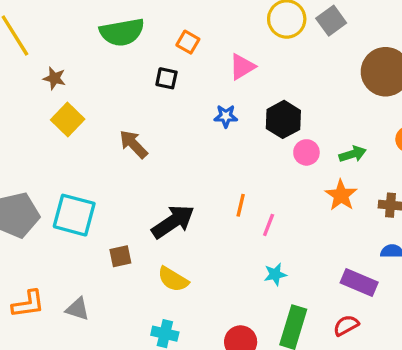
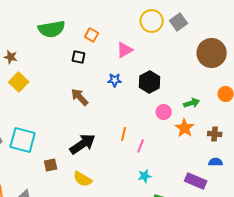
brown arrow: (134, 144) -> (80, 97), moved
pink circle: (306, 152) -> (164, 112), moved

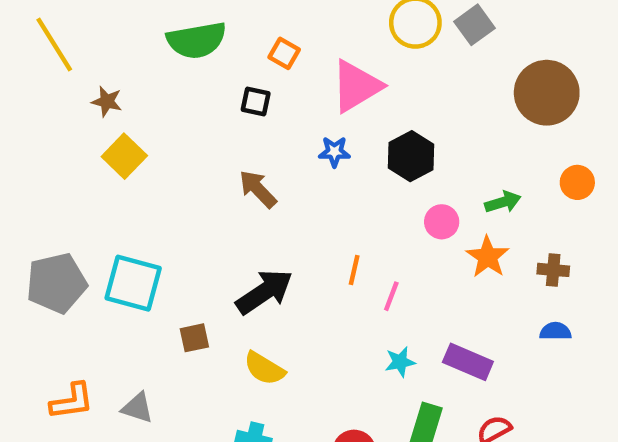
pink triangle: (125, 50) -> (356, 86), size x1.5
purple rectangle: (196, 181) -> (468, 362), moved

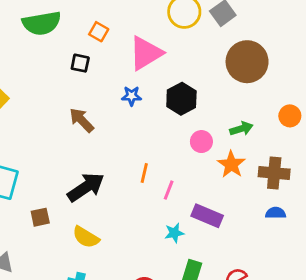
brown circle: (547, 93) -> (247, 62), moved
brown cross: (553, 270) -> (274, 173), size x1.5
purple rectangle: (468, 362) -> (207, 216), moved

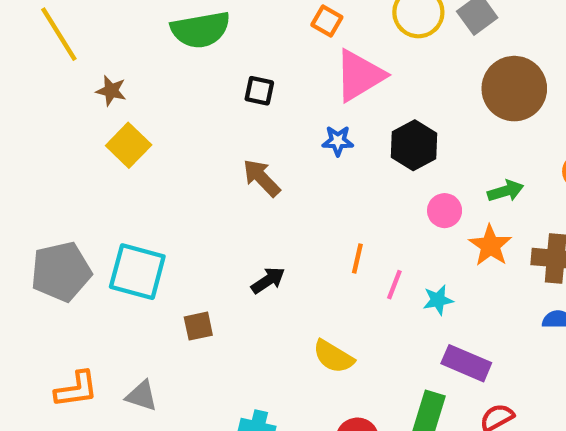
orange square: (99, 32) -> (327, 21), moved
black arrow: (86, 187) -> (268, 280), size x0.6
purple rectangle: (207, 216) -> (466, 363), moved
cyan star: (174, 233) -> (438, 300), moved
yellow semicircle: (86, 237) -> (333, 357), moved

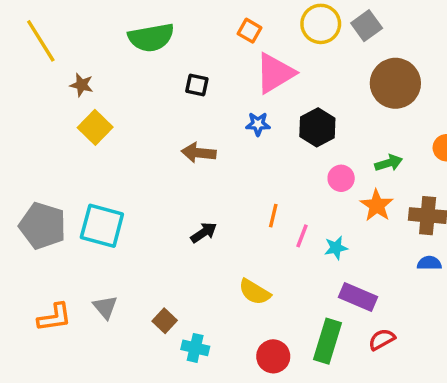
brown arrow: (261, 178) -> (199, 153), turned -40
gray pentagon: (61, 272) -> (43, 226), turned 30
brown square: (198, 326) -> (165, 321), moved, turned -35
gray triangle: (142, 396) -> (105, 307), moved, turned 32

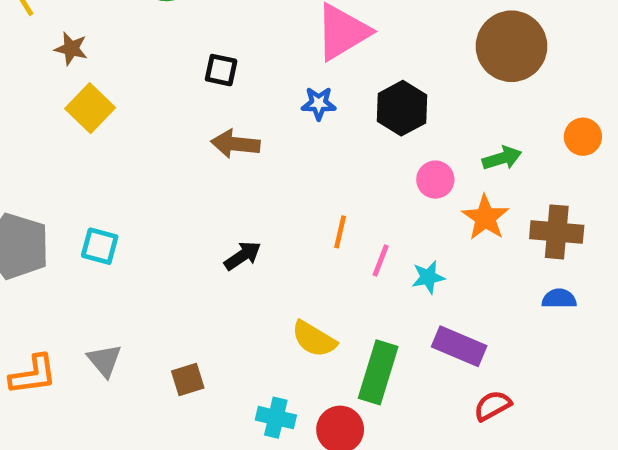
black square: (197, 85) -> (221, 70), moved
cyan square: (102, 226) -> (100, 246), size x0.6
brown square: (165, 321) -> (188, 380), turned 30
green rectangle: (328, 341) -> (378, 372), moved
cyan cross: (195, 348) -> (276, 418), moved

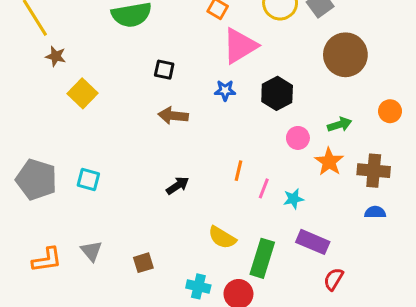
brown star: (71, 49) -> (56, 56), moved
red semicircle: (492, 406) -> (334, 279), turned -30

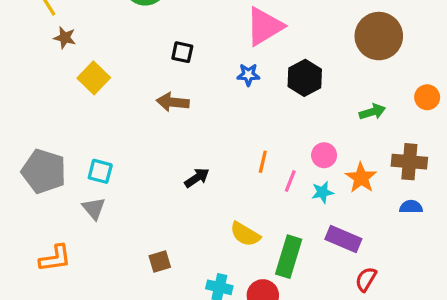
brown arrow: (173, 116) -> (173, 102), moved
pink circle: (298, 138) -> (324, 155), moved
orange star: (329, 162) -> (361, 178), moved
gray triangle: (91, 251) -> (94, 208), moved

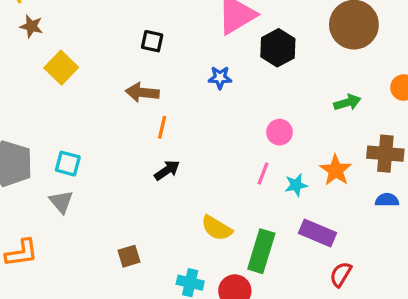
blue star: (248, 75) -> (220, 78), moved
black hexagon: (305, 78) -> (278, 48), moved
pink circle: (324, 155) -> (280, 132), moved
orange line: (263, 162) -> (162, 127), moved

